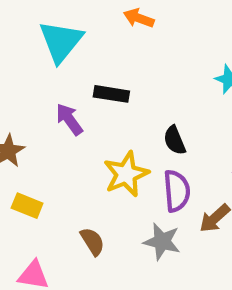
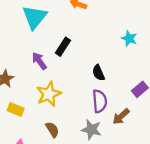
black rectangle: (111, 94) -> (63, 47), turned -66
yellow star: (126, 174) -> (49, 94), moved

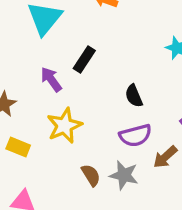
purple semicircle: (100, 101) -> (135, 136), turned 80
brown semicircle: (52, 130) -> (91, 175), moved

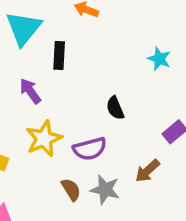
black rectangle: (84, 60) -> (59, 55), moved, turned -30
purple semicircle: (135, 136) -> (90, 149), moved

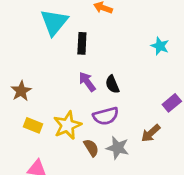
purple arrow: (30, 91) -> (87, 82), moved
black semicircle: (115, 108) -> (112, 84), moved
yellow star: (44, 139) -> (67, 125), moved

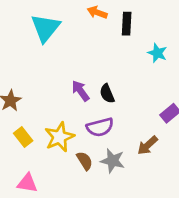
black rectangle: (82, 43) -> (127, 24), moved
yellow rectangle: (33, 125) -> (23, 137), turned 30

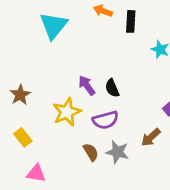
yellow rectangle: (23, 137) -> (23, 137), moved
yellow star: (59, 137) -> (67, 112), moved

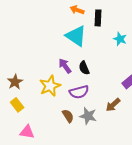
cyan triangle: (53, 25) -> (76, 36), moved, turned -35
brown star: (20, 95) -> (15, 82), moved

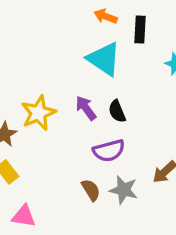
yellow star: (50, 86) -> (38, 113), moved

